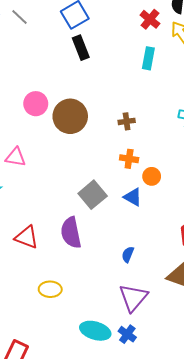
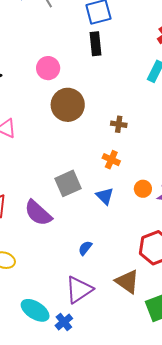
pink circle: (36, 104) -> (48, 68), moved
orange circle: (152, 176) -> (143, 189), moved
purple semicircle: (71, 233) -> (38, 213), turned -52

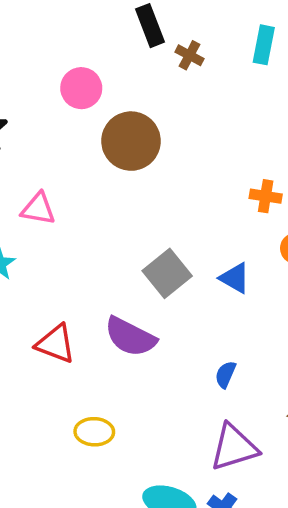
brown cross: (119, 124) -> (189, 55), moved, turned 35
orange cross: (111, 160) -> (266, 196), moved
purple triangle: (79, 290) -> (234, 447), turned 32

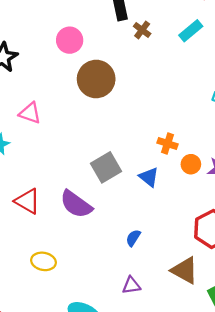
cyan rectangle: (264, 45) -> (191, 31), turned 30
orange cross: (266, 196) -> (167, 143), moved
purple triangle: (234, 447) -> (131, 285), size x0.6

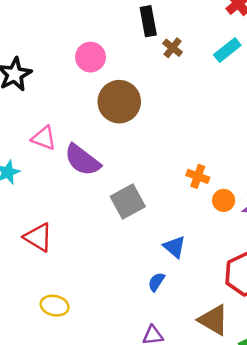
blue triangle: (149, 177) -> (174, 247), moved
purple semicircle: (76, 204) -> (82, 160), moved

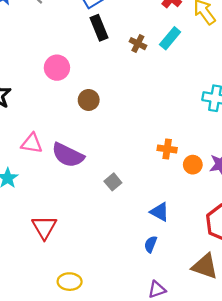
brown cross: (173, 48) -> (138, 44), moved
brown circle: (119, 102) -> (89, 100), size x0.6
gray square: (128, 202) -> (113, 182), size x0.6
red triangle: (38, 237) -> (44, 227), turned 40

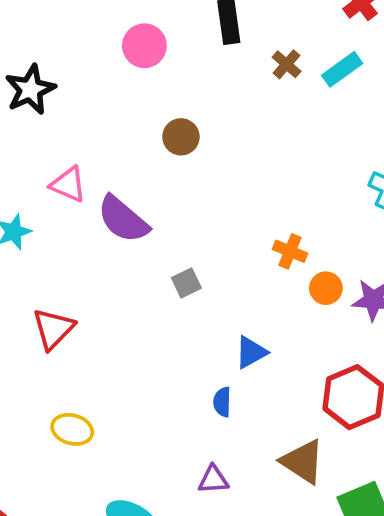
pink circle: (57, 68) -> (144, 46), moved
blue triangle: (160, 212) -> (251, 352), turned 48
blue semicircle: (151, 244) -> (222, 402), turned -35

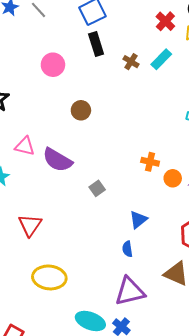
yellow ellipse: (72, 429) -> (49, 277), size x1.5
purple triangle: (213, 480) -> (130, 291), size x1.8

